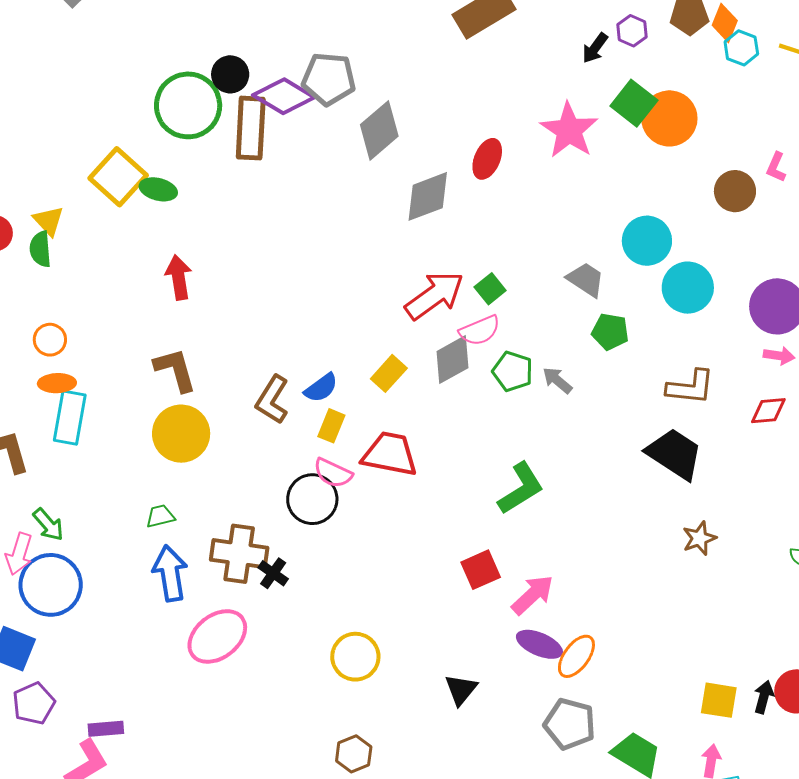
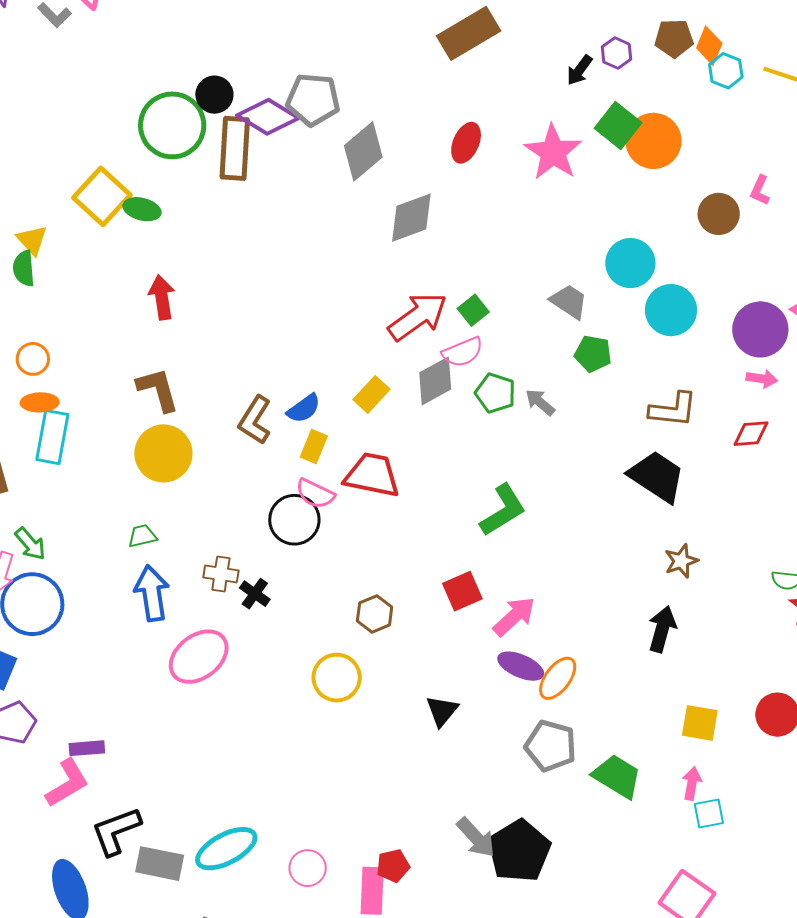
red ellipse: (487, 159) -> (466, 143), moved
brown cross: (239, 554) -> (221, 574), size x0.6
black arrow: (764, 697) -> (662, 629), moved, size x1.4
brown hexagon: (354, 754) -> (375, 614), moved

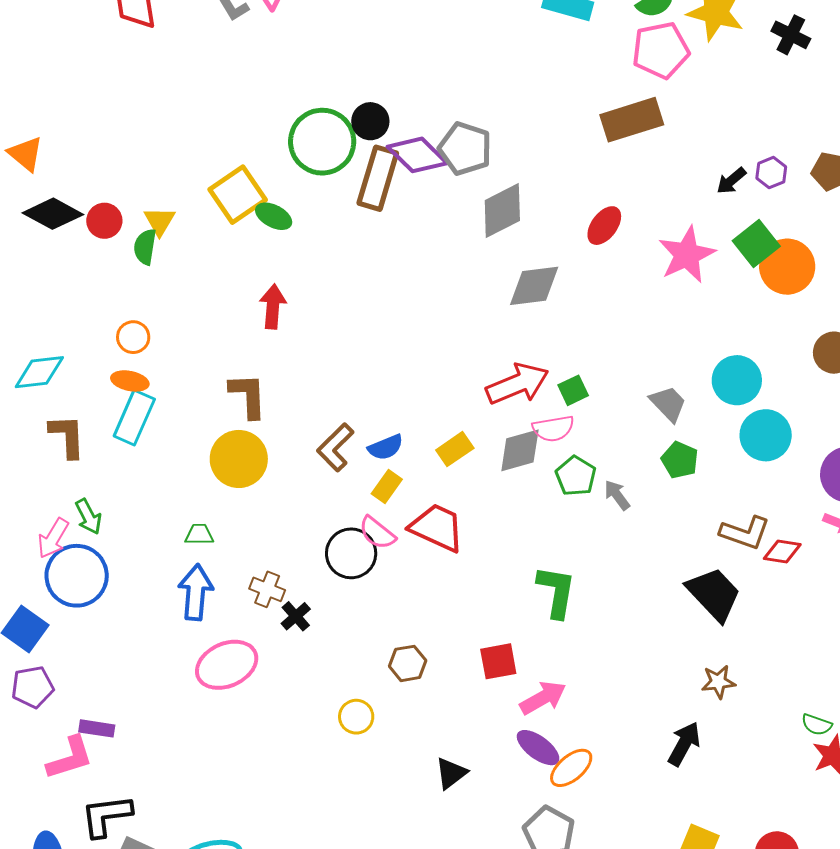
red diamond: (751, 434) -> (782, 551), moved
green L-shape: (503, 510) -> (556, 592), turned -62
yellow circle: (337, 678) -> (356, 717), size x0.7

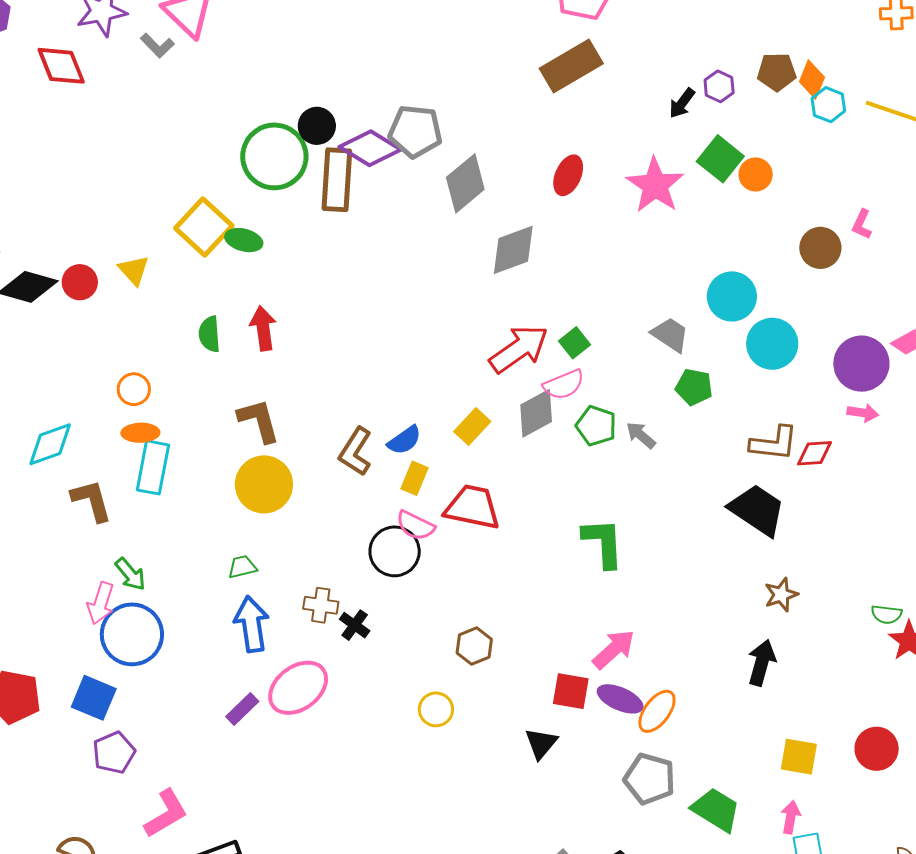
green semicircle: (145, 247) -> (209, 334), moved
orange circle: (787, 267) -> (756, 174), size x0.6
red square: (498, 661) -> (571, 691), moved, turned 33
purple rectangle: (97, 728) -> (242, 709), moved, turned -40

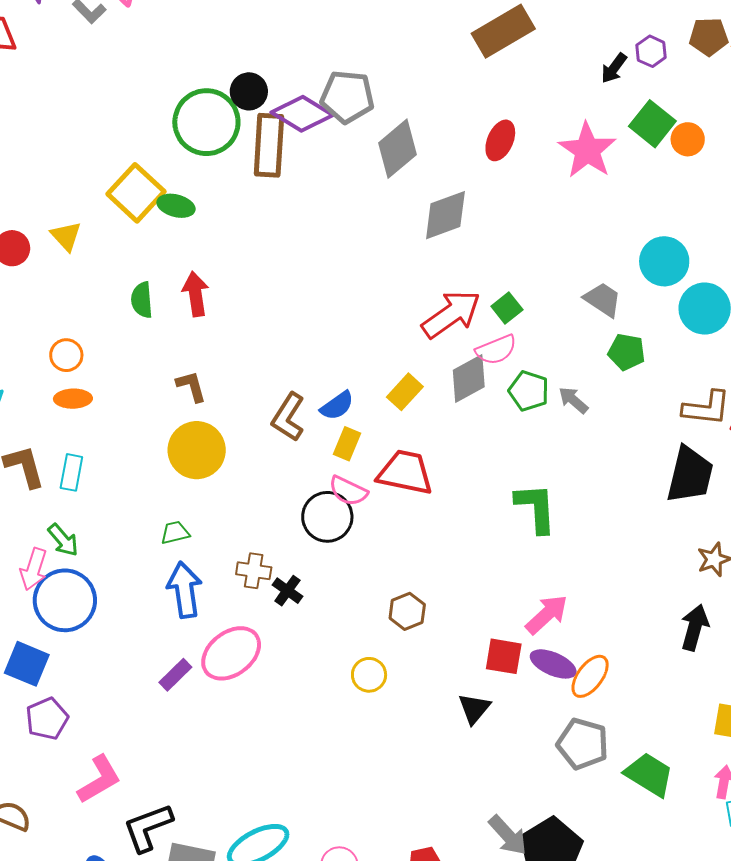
brown L-shape: (259, 421) -> (191, 386), size x0.7
cyan rectangle: (153, 467) -> (71, 472), moved, size x0.7
black trapezoid: (757, 510) -> (690, 475), turned 70

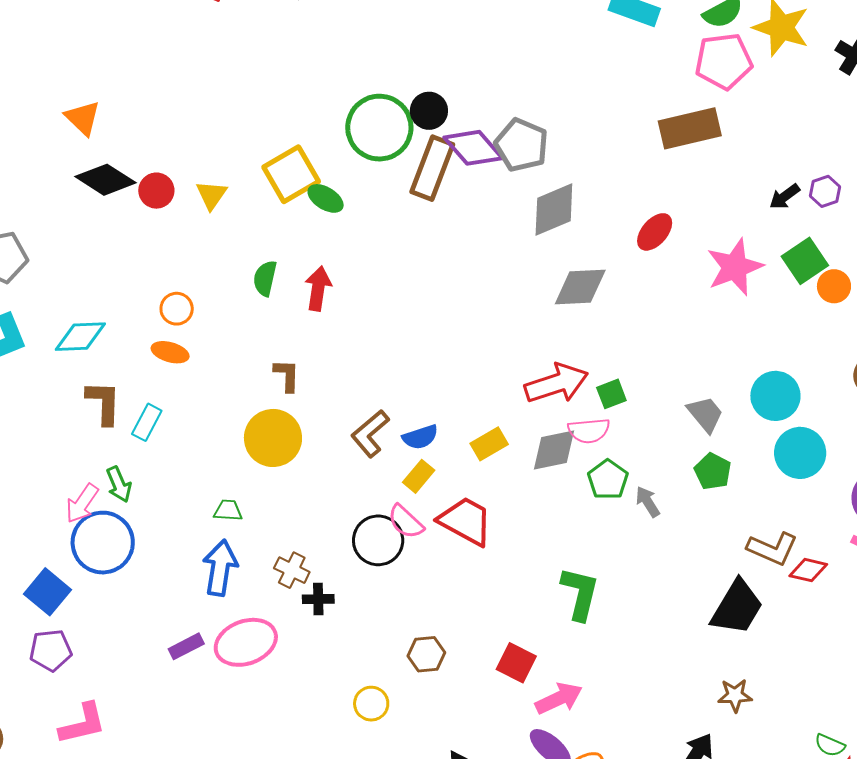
black cross: (287, 591) -> (318, 599), turned 36
red square: (504, 656) -> (516, 663), moved

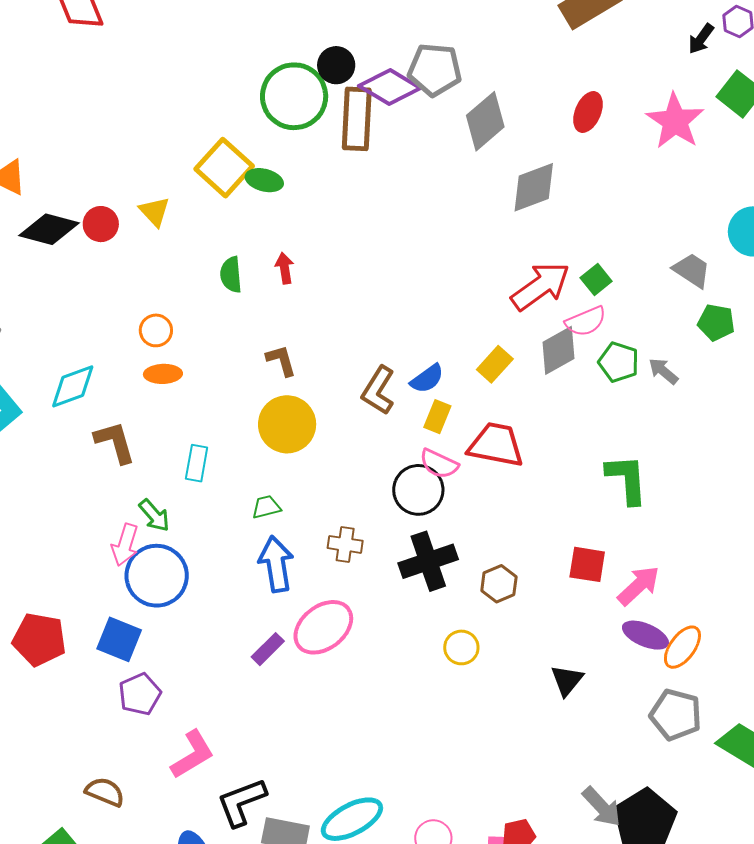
red arrow: (318, 288) -> (285, 268), size x0.7
cyan rectangle: (147, 422) -> (197, 463), moved
black cross: (318, 599) -> (428, 561), moved, size x1.8

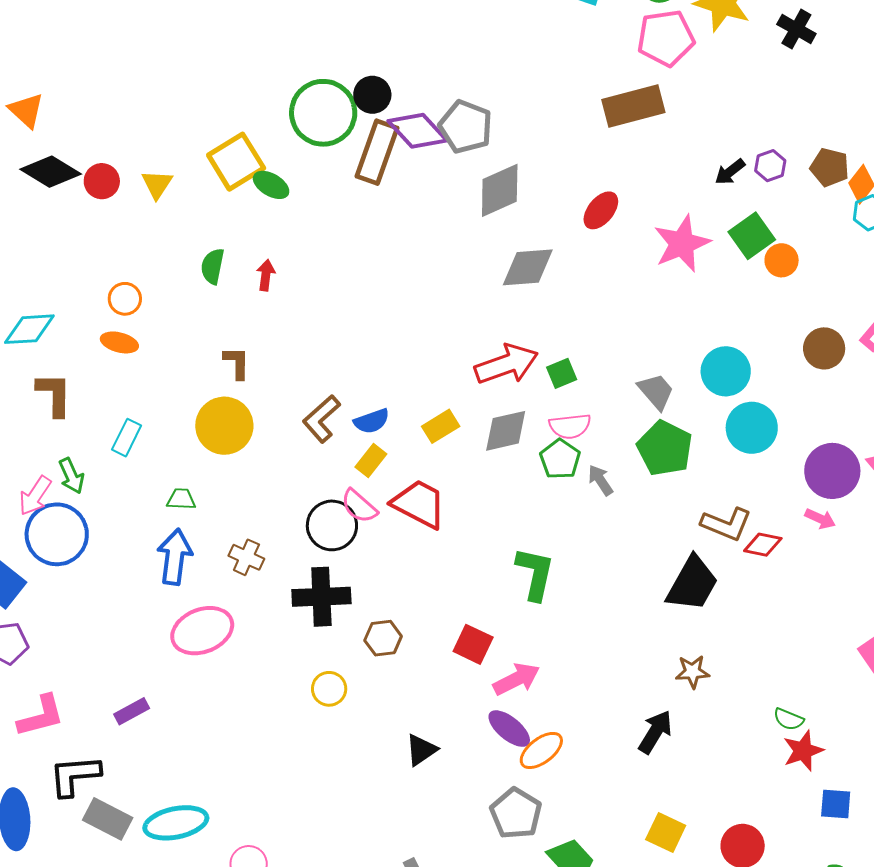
pink semicircle: (586, 321) -> (570, 426), moved
green pentagon: (716, 322) -> (665, 448), size x1.5
purple rectangle: (268, 649) -> (132, 711), moved

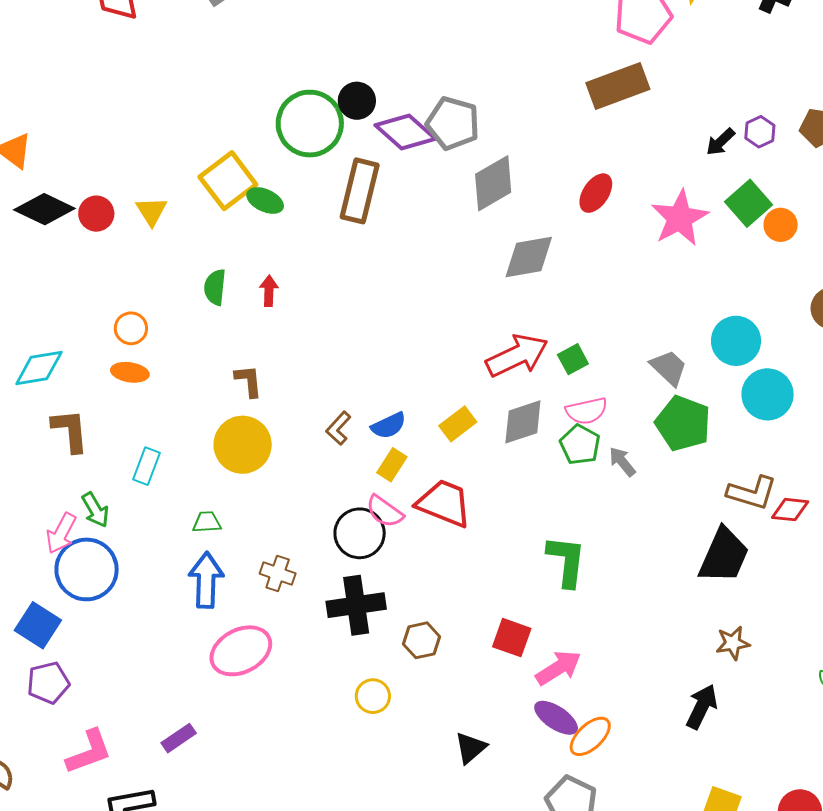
brown rectangle: (377, 152) -> (360, 191), moved
brown L-shape: (321, 419) -> (338, 428), size x0.7

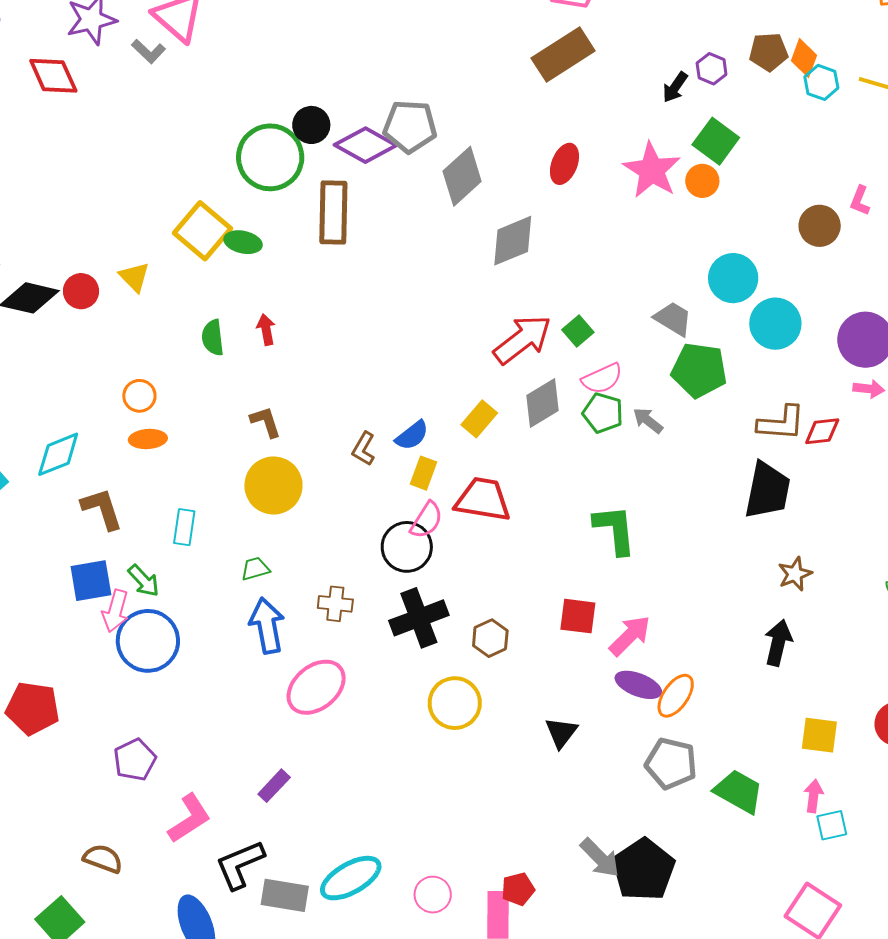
orange circle: (781, 225) -> (702, 181), moved
pink semicircle: (385, 511) -> (427, 520), turned -81
blue square: (38, 625) -> (91, 581), moved, turned -30
yellow circle: (373, 696) -> (455, 703), size x1.5

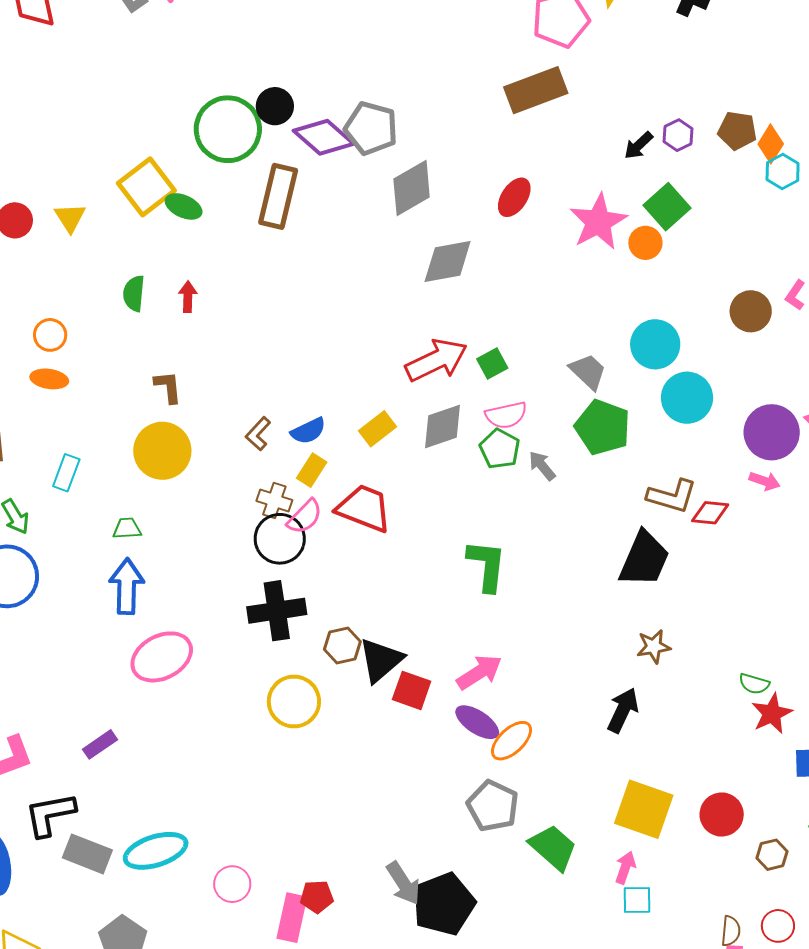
brown cross: (335, 604) -> (274, 501), moved
red square: (578, 616) -> (412, 690), moved
black triangle: (561, 733) -> (381, 660), moved, size x1.4
yellow square: (819, 735) -> (644, 809), size x1.5

